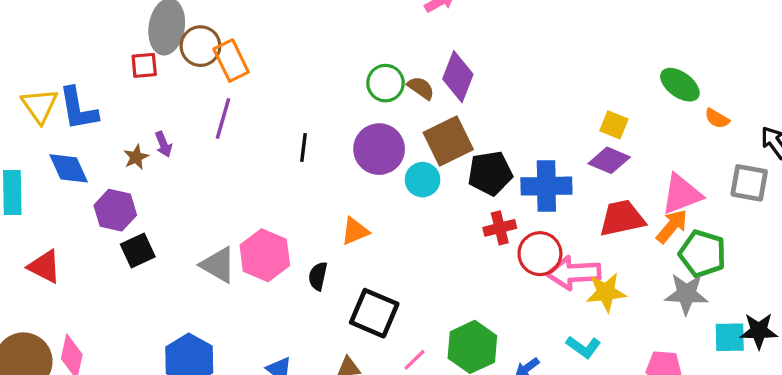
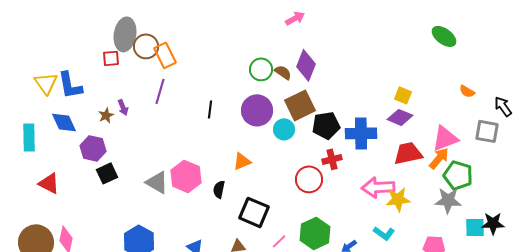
green ellipse: (680, 85) -> (444, 36), moved
red circle: (540, 254) -> (309, 179), moved

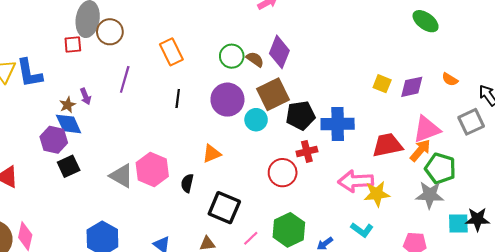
orange rectangle: (165, 55) -> (171, 52), moved
purple diamond: (400, 117) -> (412, 87), moved, turned -35
blue diamond: (64, 122) -> (69, 124), moved
gray square: (487, 131) -> (471, 122), turned -35

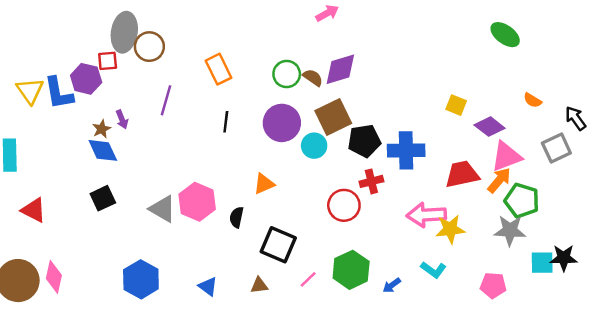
purple diamond: (279, 52) -> (340, 69), turned 52
purple diamond: (412, 87) -> (490, 127), moved, turned 50
purple hexagon: (54, 140) -> (86, 79), moved

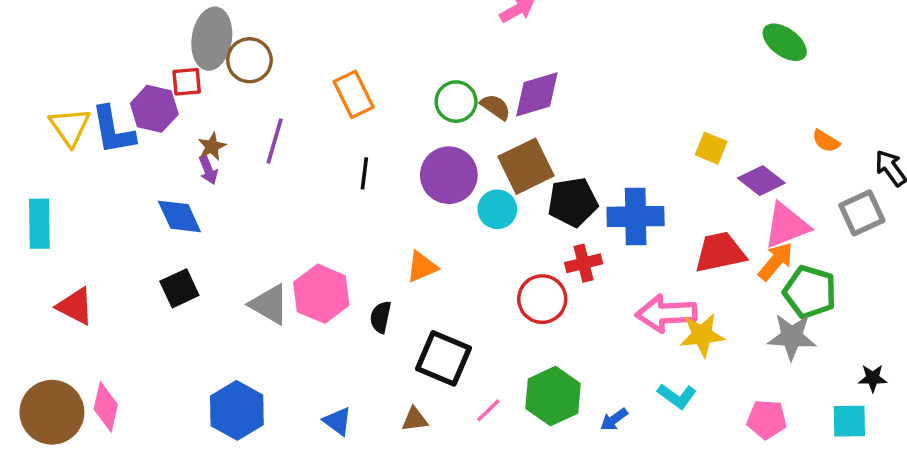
brown star: (102, 129) -> (212, 146), moved
black star: (564, 258) -> (873, 378), size x0.7
cyan square: (542, 263) -> (849, 421), moved

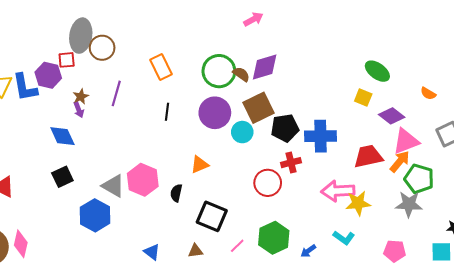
green ellipse: (785, 42) -> (377, 71), moved
green circle: (456, 102) -> (219, 71), size x1.4
blue hexagon: (237, 410) -> (95, 215), moved

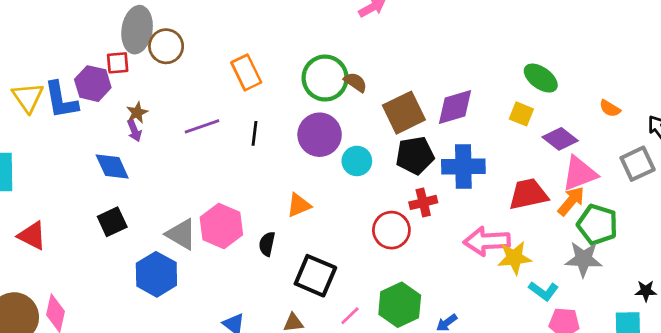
purple diamond: (265, 67) -> (455, 107), moved
purple line: (116, 93) -> (202, 126), moved, turned 55
brown square: (259, 108) -> (404, 113), moved
cyan L-shape: (344, 238) -> (544, 291), moved

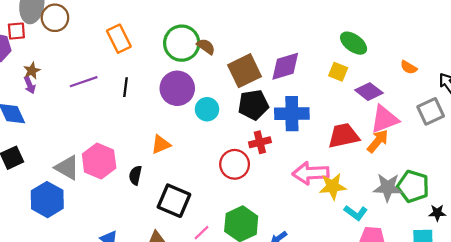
green pentagon: (597, 225) -> (413, 186), moved

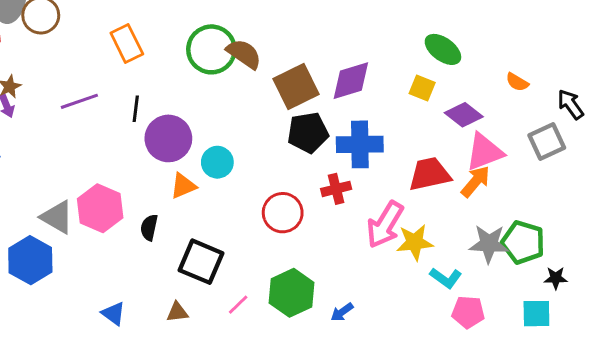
brown semicircle: (206, 46) -> (244, 54), size x1.4
purple circle: (177, 88) -> (168, 138), moved
cyan circle: (207, 109) -> (217, 162), moved
red cross: (260, 142) -> (336, 189), moved
pink arrow: (311, 173) -> (385, 225), turned -56

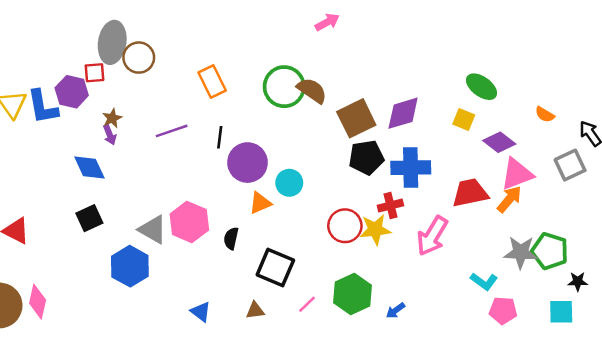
yellow star: (415, 242) -> (375, 230), moved

